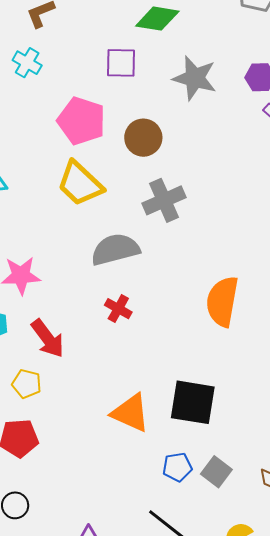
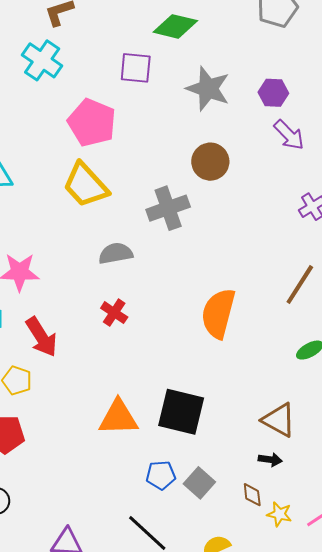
cyan cross: (27, 63) -> (42, 60), size x1.4
brown circle: (143, 138) -> (210, 162), moved
gray semicircle: (115, 249) -> (116, 253), size x0.7
orange triangle: (131, 413) -> (118, 418), turned -30

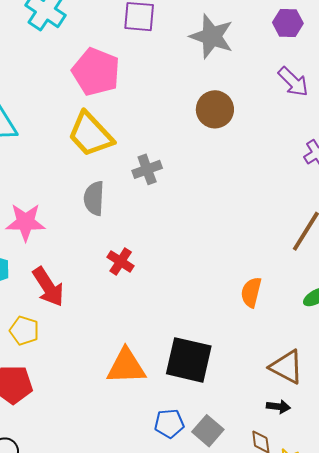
purple hexagon: (273, 93) -> (288, 23), moved
gray cross: (168, 208) -> (147, 169), moved, size x0.7
gray semicircle: (116, 253) -> (94, 198), moved, turned -76
orange semicircle: (218, 313) -> (251, 292), moved, size x0.6

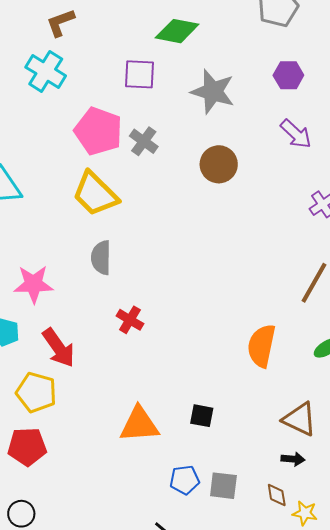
gray cross: (147, 169) -> (144, 141), moved, turned -32
orange semicircle: (251, 292) -> (262, 346), size x1.4
yellow pentagon: (24, 331) -> (36, 392), size x1.4
black square: (189, 360) -> (202, 416), size x0.5
gray square: (208, 431) -> (223, 486), turned -32

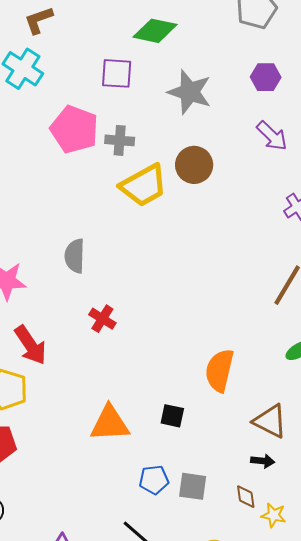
gray cross: (144, 141) -> (120, 140), turned -32
yellow trapezoid: (95, 194) -> (144, 185), moved, turned -75
orange semicircle: (262, 346) -> (219, 370), moved

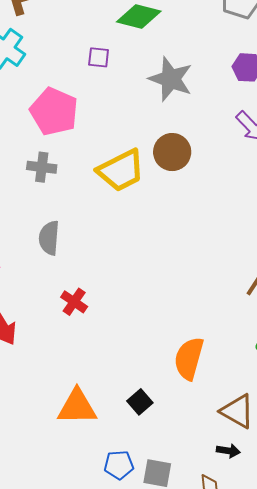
purple square: (117, 73) -> (99, 57), size x0.7
gray cross: (120, 140) -> (42, 167), moved
black square: (172, 416) -> (140, 402), turned 35

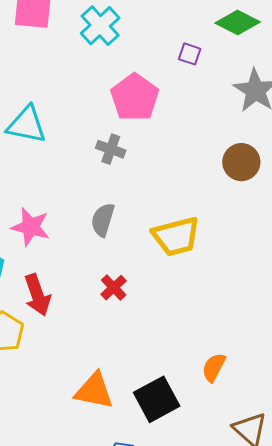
yellow trapezoid: (121, 170) -> (176, 236), moved
orange semicircle: (189, 358) -> (214, 367), size x0.7
black square: (140, 402) -> (157, 399), size x1.8

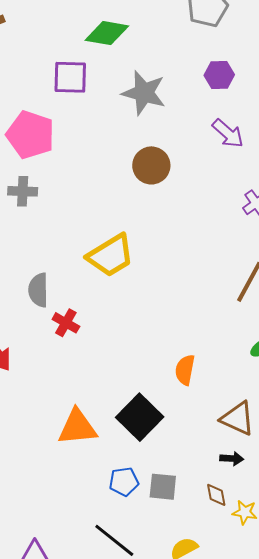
purple square: (190, 54) -> (70, 77), size x1.6
gray semicircle: (103, 220) -> (38, 290), moved

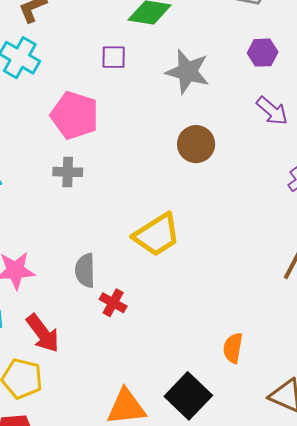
purple square: (70, 77) -> (114, 57), size x0.7

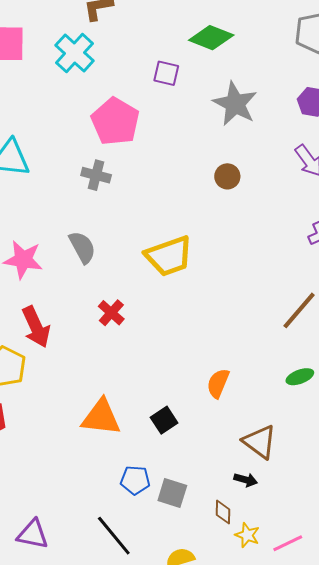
brown circle: (196, 144) -> (227, 176), size x0.7
gray semicircle: (85, 270) -> (82, 247), moved, turned 140
black square: (188, 396) -> (164, 420), size x0.6

